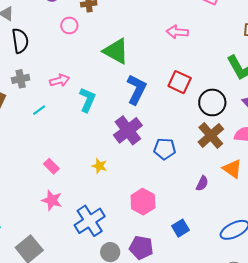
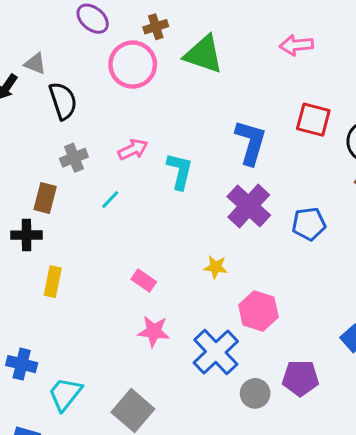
pink circle: (69, 25) -> (133, 65), size x1.8
green triangle: (116, 51) -> (204, 54), moved
pink hexagon: (143, 202) -> (258, 311), moved

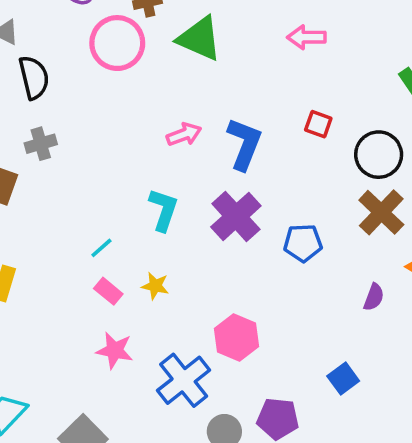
red square: (313, 120) -> (318, 124), size x0.7
pink arrow: (133, 149) -> (184, 134), moved
cyan L-shape: (180, 171) -> (163, 210), moved
cyan line: (110, 200) -> (101, 248), moved
yellow star: (216, 267) -> (155, 286), moved

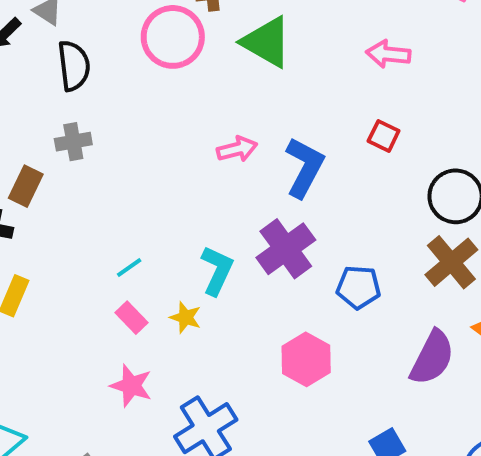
red square: (318, 124) -> (384, 136), moved
cyan L-shape: (163, 210) -> (217, 270), moved
purple semicircle: (374, 297) -> (432, 358), size x1.8
pink hexagon: (236, 338) -> (306, 359), moved

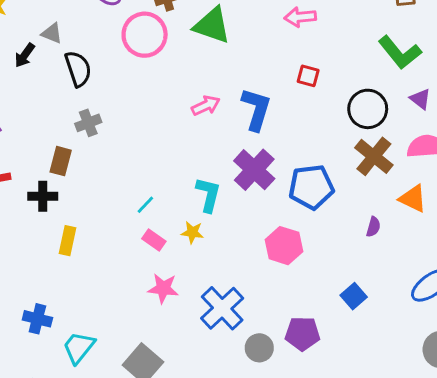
blue pentagon: (359, 287) -> (311, 187), size x1.4
purple semicircle: (432, 358) -> (373, 227), size x0.5

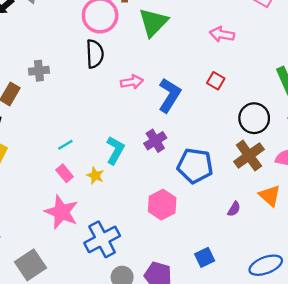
green triangle: (212, 25) -> (153, 22), turned 40
black semicircle: (78, 69) -> (95, 54), moved
purple cross: (254, 170) -> (155, 141), size x0.7
pink star: (163, 288) -> (61, 212), size x1.4

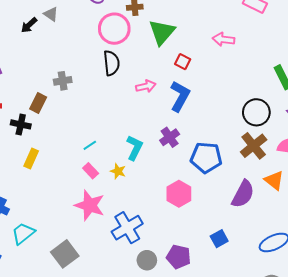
red square: (216, 81) -> (183, 62), moved
purple semicircle: (234, 209) -> (243, 194), size x2.0

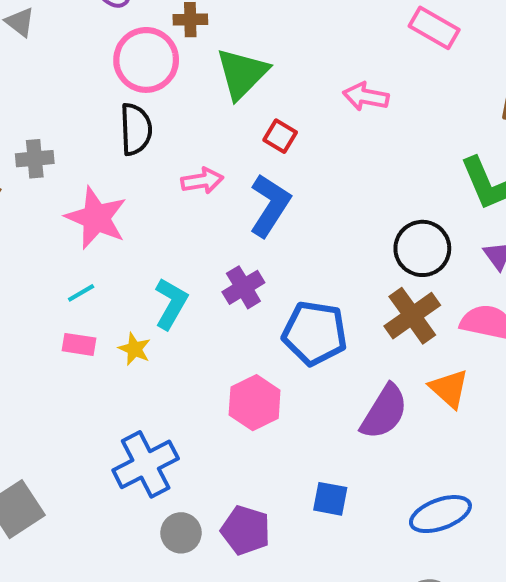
pink rectangle: (91, 171) -> (79, 344), turned -42
pink star: (90, 205) -> (96, 218), moved
blue square: (219, 239) -> (330, 499), turned 36

